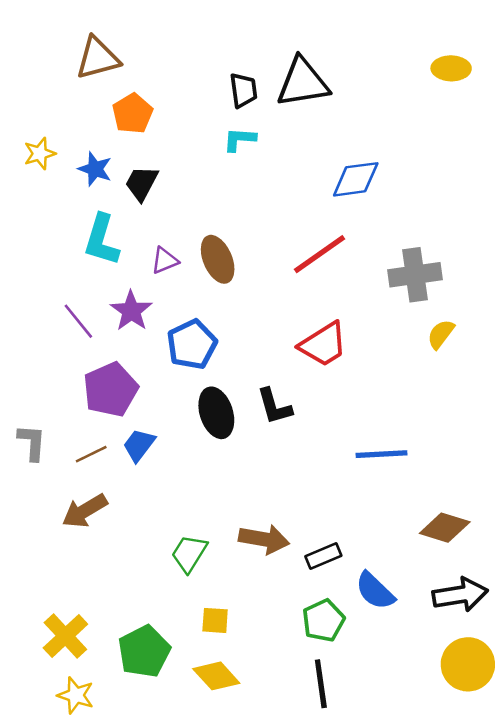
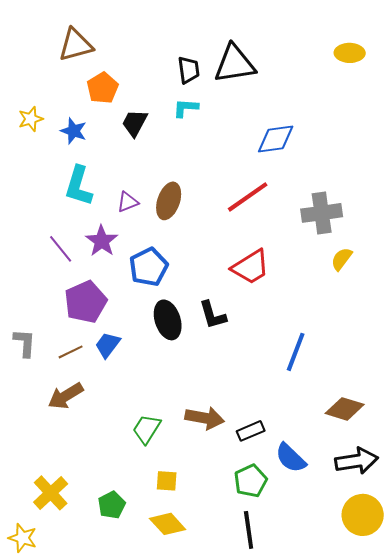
black trapezoid: (142, 183) -> (135, 123), moved
brown ellipse: (218, 259) -> (169, 201), turned 42
blue line: (381, 454) -> (296, 352), turned -66
green pentagon: (144, 651) -> (112, 505), size x0.7
yellow star: (76, 695) -> (23, 538), moved

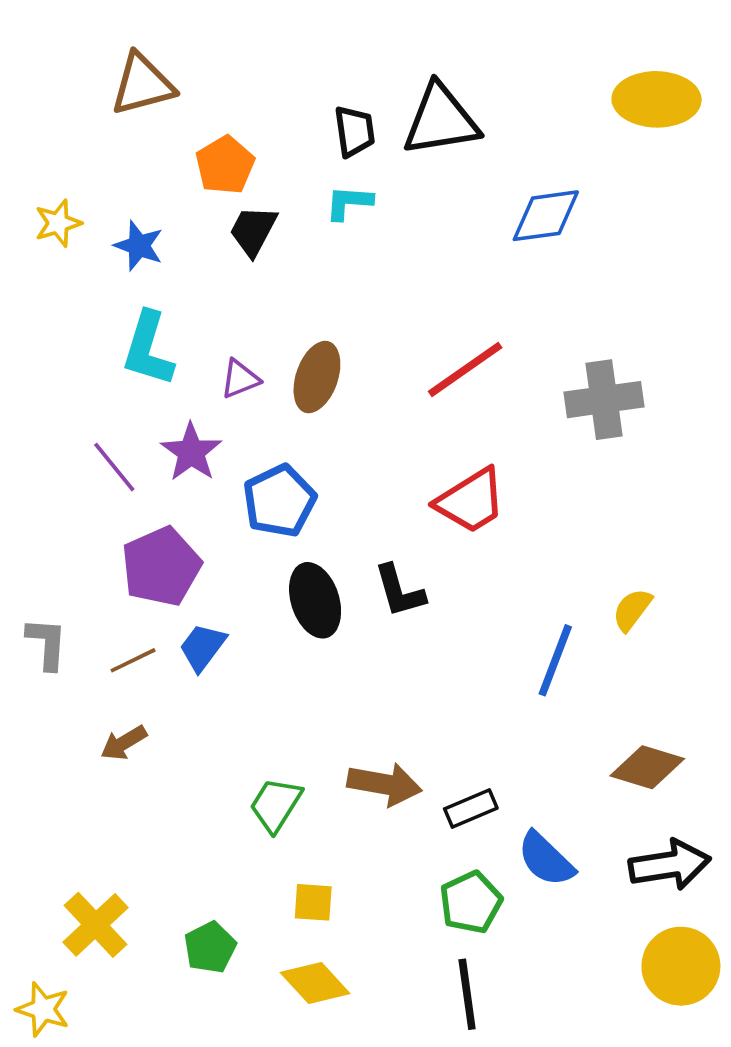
yellow ellipse: (350, 53) -> (657, 99), size x1.5
orange pentagon: (103, 88) -> (225, 165), moved
blue diamond: (276, 139) -> (546, 216), moved
yellow semicircle: (342, 259) -> (632, 610), moved
brown arrow: (66, 396) -> (124, 743), size x0.7

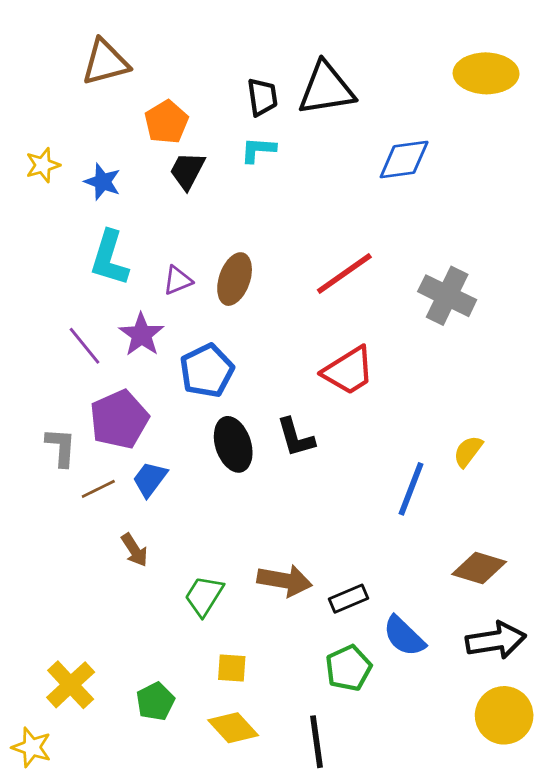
gray cross: (604, 400) -> (447, 296), turned 34
gray L-shape: (47, 643) -> (61, 447), moved
brown arrow: (124, 743) -> (134, 550), moved, turned -92
black line: (467, 994) -> (317, 742), moved

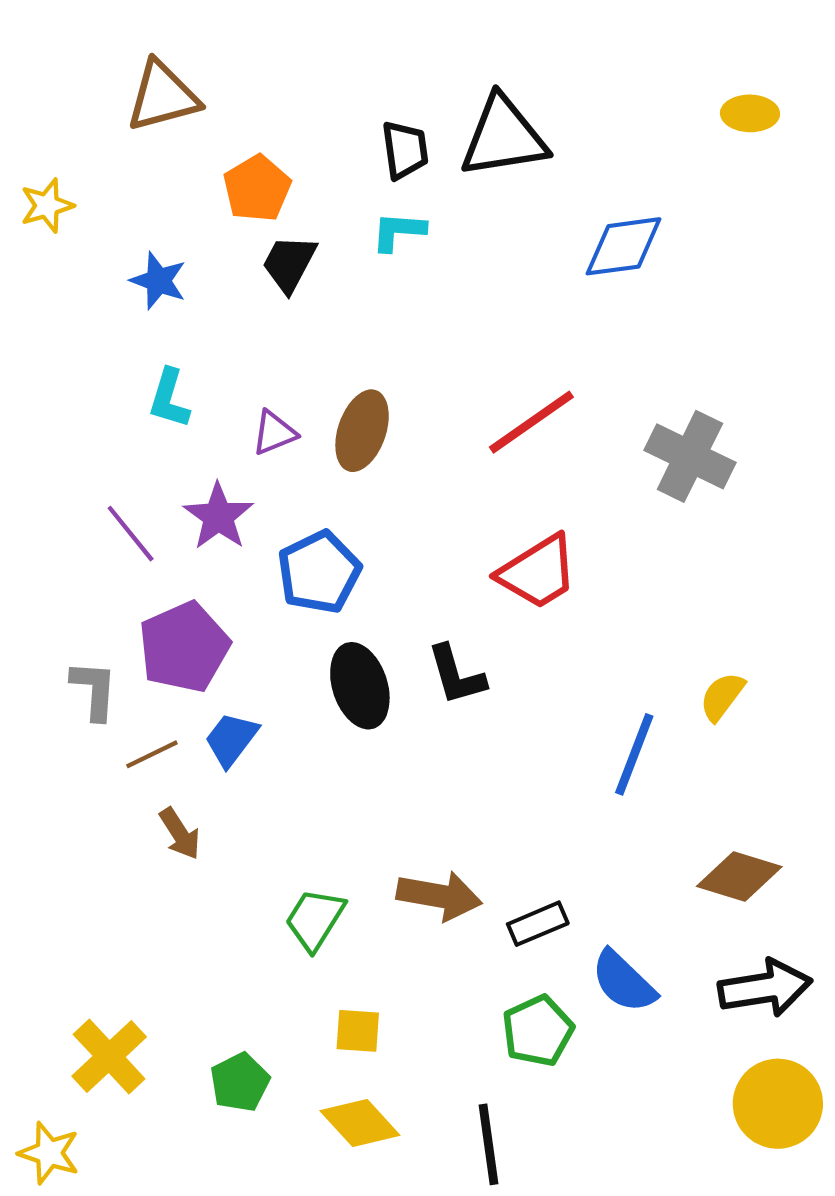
yellow ellipse: (486, 73) -> (750, 113), size x0.6
yellow star: (43, 165) -> (47, 206), moved
cyan L-shape: (109, 258) -> (169, 399), size x0.7
brown arrow: (134, 550) -> (180, 834), moved

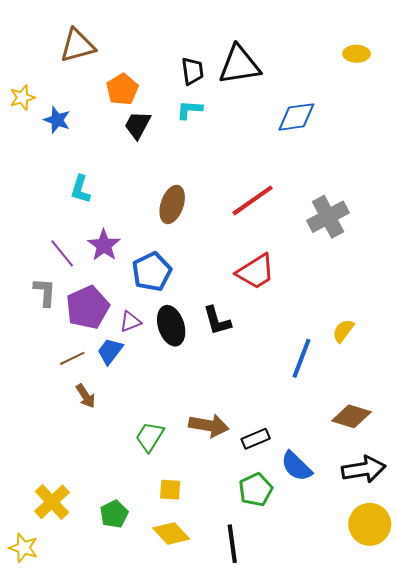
blue star: (158, 281) -> (57, 120), moved
purple triangle: (274, 433) -> (130, 322), moved
gray cross: (690, 456) -> (328, 217), turned 36
gray L-shape: (94, 690) -> (45, 292), moved

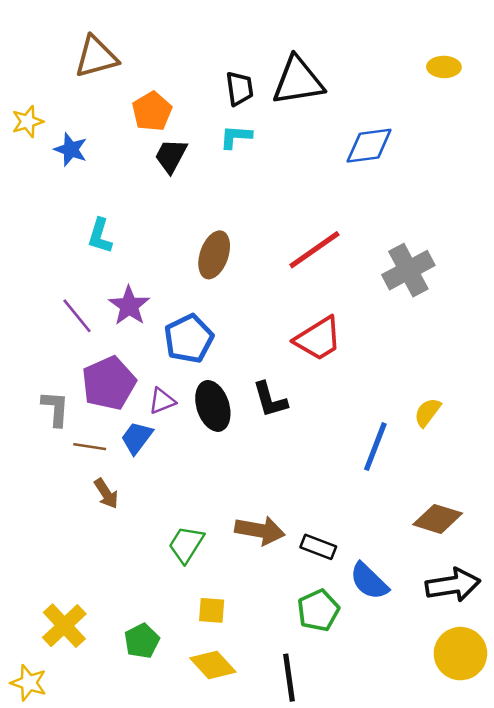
gray L-shape: (45, 292) -> (55, 409), moved
brown line: (72, 358) -> (90, 447), turned 35
black rectangle: (256, 439) -> (318, 547), turned 44

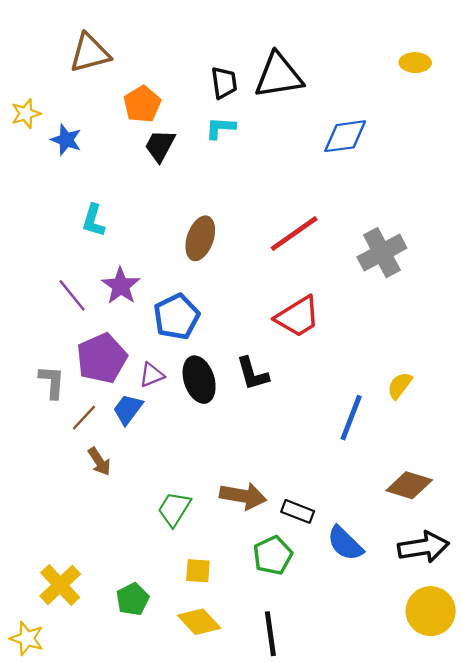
brown line: (90, 447) -> (84, 418), turned -56
green pentagon: (318, 610) -> (273, 555), moved

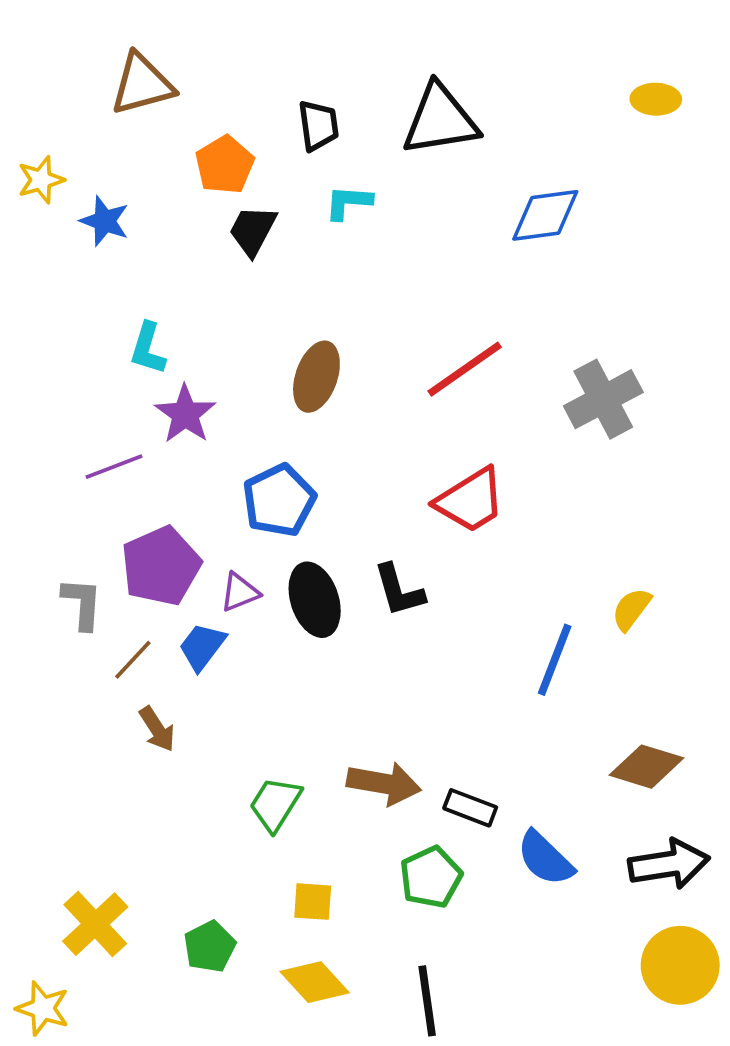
black trapezoid: (224, 83) -> (318, 125), moved
purple star: (121, 286) -> (185, 414), moved
purple line: (72, 295) -> (114, 467), turned -72

